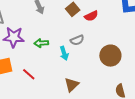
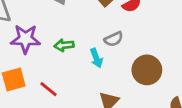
brown circle: (110, 56) -> (147, 70), moved

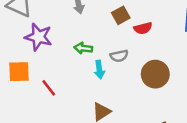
green arrow: (64, 45) -> (83, 48), moved
brown circle: (147, 70) -> (155, 74), moved

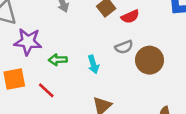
green arrow: (83, 48) -> (58, 60), moved
gray semicircle: (119, 56) -> (124, 47), moved

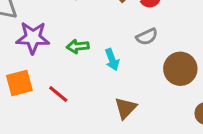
green arrow: (58, 60) -> (78, 46), moved
brown circle: (150, 60) -> (180, 69), moved

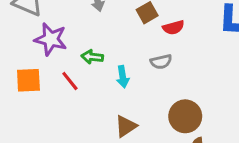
brown circle: (180, 69) -> (185, 116), moved
red line: (58, 94) -> (70, 81), moved

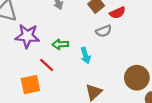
gray semicircle: (161, 62) -> (104, 31), moved
orange square: (28, 80) -> (30, 85), moved

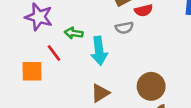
cyan arrow: (85, 55) -> (99, 51), size x1.5

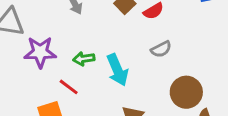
gray semicircle: (124, 28) -> (161, 49), moved

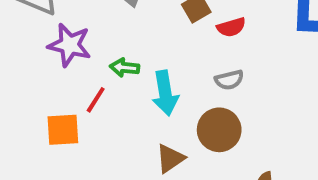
red line: (69, 87) -> (96, 100), turned 72
brown circle: (186, 92) -> (219, 130), moved

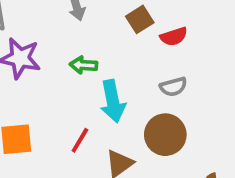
green arrow: (125, 68) -> (84, 65), moved
red line: (96, 100) -> (80, 140), moved

